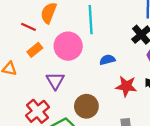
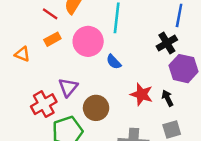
blue semicircle: (107, 60) -> (114, 62), moved, turned -128
purple triangle: (55, 81) -> (68, 87), moved

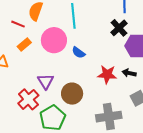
black arrow: (168, 98) -> (129, 73), turned -40

